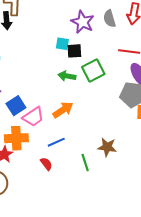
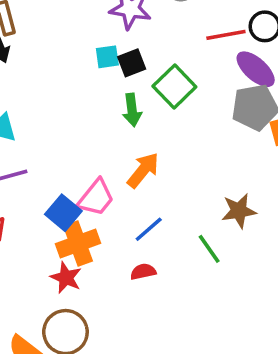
green arrow: (67, 76) -> (132, 110), turned -90
blue square: (16, 106) -> (63, 213), moved
red semicircle: (46, 164) -> (143, 272), turned -48

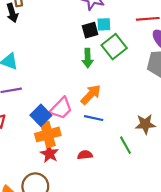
cyan square: (107, 57) -> (104, 24), moved
blue line: (149, 229) -> (94, 118), moved, turned 48
red star: (66, 278) -> (49, 154), moved

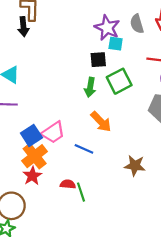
cyan square: (104, 24) -> (116, 44), moved
orange arrow: (91, 95) -> (101, 122), moved, turned 80
orange cross: (48, 134) -> (35, 156), turned -35
green line: (125, 145) -> (81, 192), moved

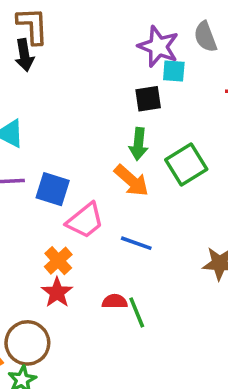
green square: (119, 81) -> (186, 164), moved
orange arrow: (101, 122) -> (131, 181), moved
blue square: (31, 135) -> (53, 189), moved, turned -35
orange cross: (35, 156) -> (58, 261), size x0.7

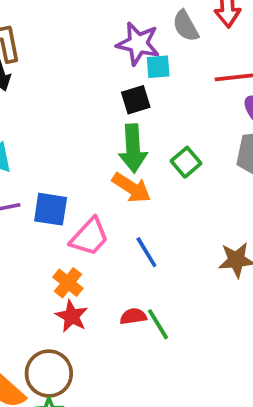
green arrow: (138, 144) -> (133, 148), size x1.4
green square: (186, 164) -> (186, 162), size x0.7
blue line: (136, 243) -> (146, 252), turned 48

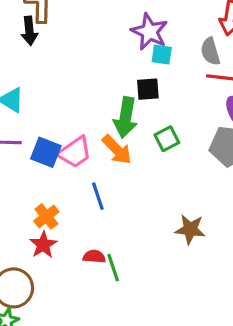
gray semicircle: (186, 26) -> (210, 51), moved
black square: (136, 100) -> (148, 89), moved
pink trapezoid: (90, 237) -> (75, 152), moved
blue line: (146, 252) -> (98, 196), moved

